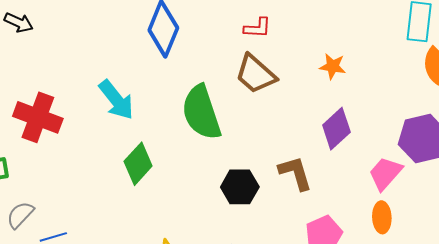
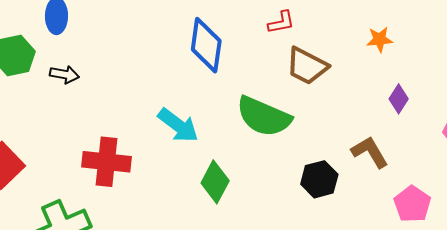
red L-shape: (257, 28) -> (281, 22), moved
green semicircle: (201, 112) -> (264, 117), turned -34
purple diamond: (336, 129) -> (399, 99), size x0.7

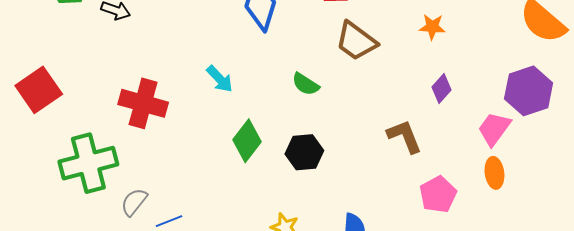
green semicircle: (264, 117) -> (306, 84), size x0.5
cyan arrow: (178, 125) -> (220, 79), size x0.7
black hexagon: (319, 179) -> (304, 152), moved

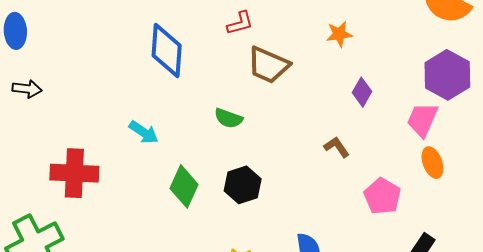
brown L-shape: (405, 136) -> (337, 147), size x0.7

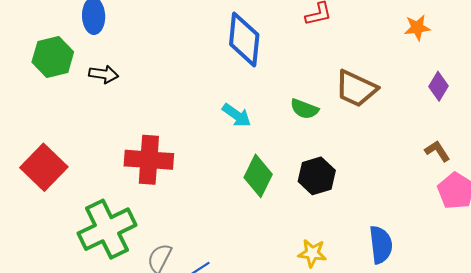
brown trapezoid: (268, 65) -> (356, 89), moved
cyan arrow: (144, 132) -> (237, 115), moved
brown L-shape: (337, 147) -> (437, 151), moved

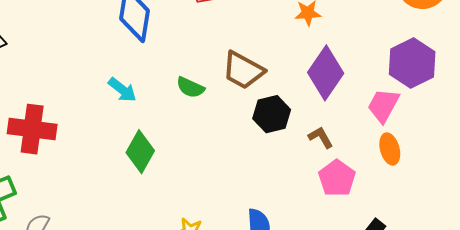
purple diamond: (438, 86) -> (326, 73), size x1.8
black hexagon: (317, 176) -> (272, 114), moved

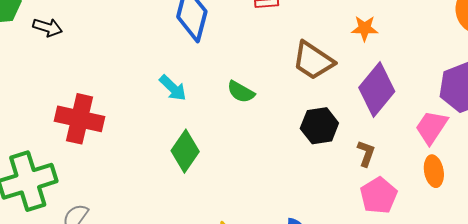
brown trapezoid: (243, 70) -> (313, 61), moved
brown L-shape: (321, 137) -> (366, 153), turned 44

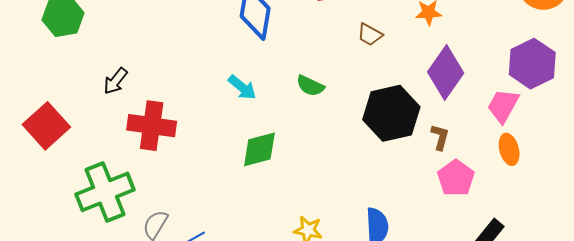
black arrow: (48, 27) -> (115, 81), moved, turned 116
brown trapezoid: (313, 61) -> (370, 35), moved, size x0.6
black hexagon: (319, 126) -> (391, 113), size x1.5
green diamond: (185, 151) -> (259, 149), turned 45

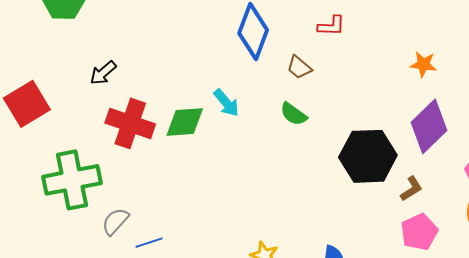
brown trapezoid: (370, 35) -> (299, 67), moved
brown L-shape: (440, 137) -> (411, 189), turned 32
green diamond: (259, 149) -> (185, 122), moved

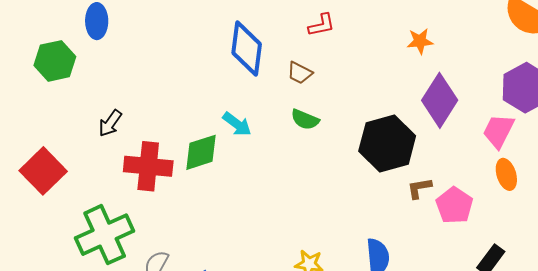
brown L-shape: (411, 189) -> (419, 188), moved, turned -144

